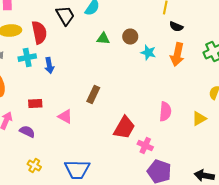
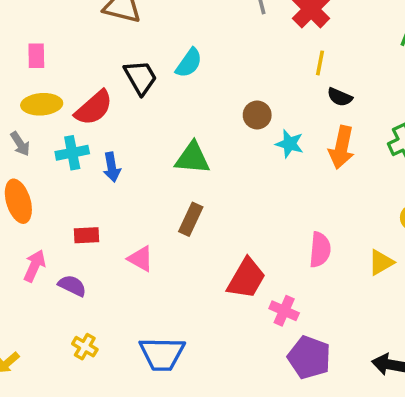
red semicircle: (39, 33) -> (94, 108), turned 60
green triangle: (103, 39) -> (193, 158), moved, size x1.5

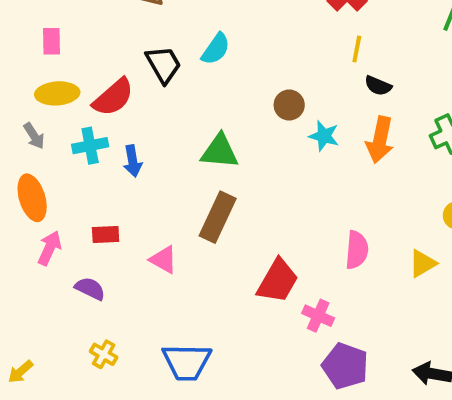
brown rectangle: (191, 219) -> (218, 217), size x1.4
pink arrow: (35, 266) -> (49, 248), moved

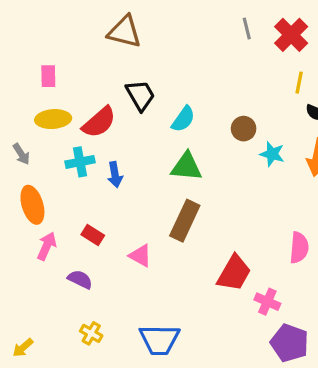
cyan semicircle: (216, 49) -> (183, 119), moved
gray arrow: (34, 136) -> (21, 154), moved
red rectangle: (106, 234) -> (93, 235), turned 35

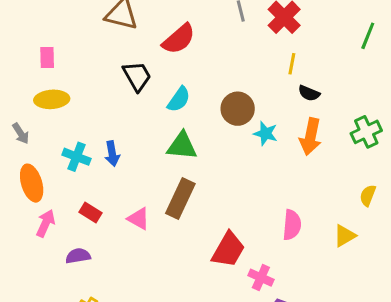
red semicircle: (99, 122) -> (179, 39), moved
brown circle: (244, 129) -> (238, 109), size x1.4
cyan cross: (80, 162) -> (77, 157), moved, turned 32
pink triangle: (140, 256) -> (138, 219), moved
purple semicircle: (80, 279) -> (78, 256), turned -35

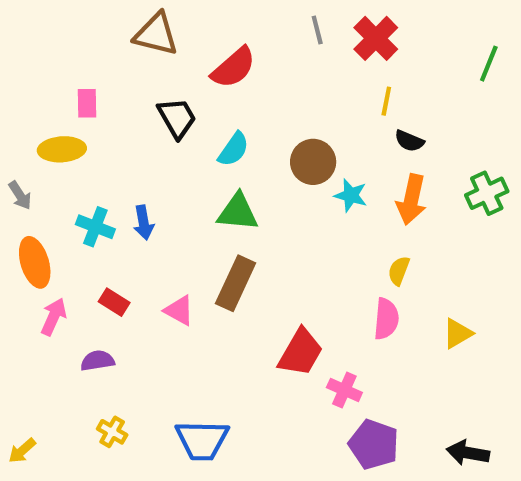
pink rectangle: (47, 58) -> (87, 103), moved
yellow semicircle: (368, 195) -> (399, 271), moved

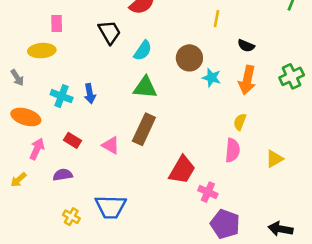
yellow line: (386, 101) -> (216, 19), moved
orange ellipse: (35, 262) -> (26, 117), turned -56
blue trapezoid: (202, 440) -> (111, 207), moved
yellow arrow: (22, 451) -> (18, 180), moved

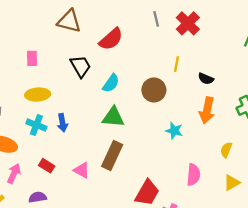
yellow line: (216, 19) -> (176, 64), moved
yellow ellipse: (42, 51) -> (38, 95), moved
cyan star: (212, 78) -> (174, 131), moved
yellow semicircle: (240, 122) -> (226, 150), moved

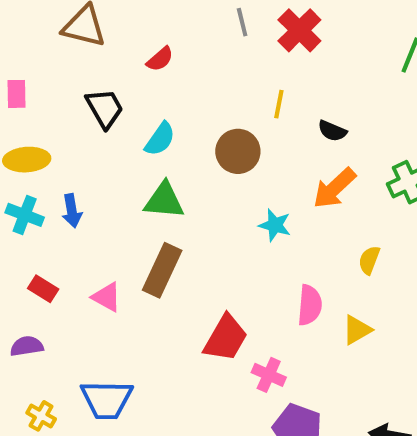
red semicircle: (111, 39) -> (160, 59), size x0.6
orange arrow: (207, 110) -> (334, 188), turned 35
yellow triangle: (232, 183) -> (357, 330), moved

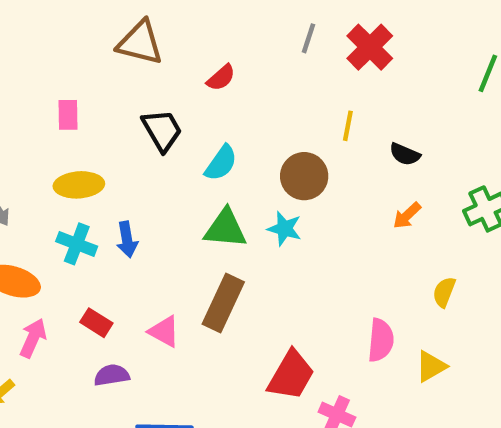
gray line: (242, 22) -> (309, 38), turned 32
orange arrow: (334, 188) -> (407, 216), size x0.6
cyan star: (275, 225) -> (284, 229), moved
purple semicircle: (27, 346) -> (112, 375), moved

